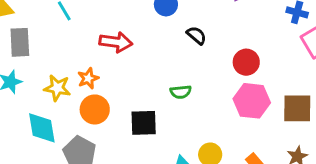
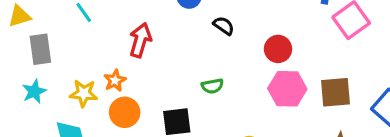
red arrow: (116, 42) -> (140, 40), turned -76

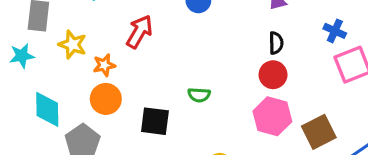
black semicircle: (224, 26) -> (276, 43), moved, turned 40
brown square: (335, 92) -> (319, 132), turned -36
yellow star: (84, 93) -> (73, 45), moved

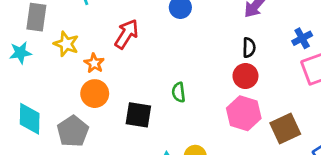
blue cross: (335, 31) -> (302, 38), turned 36
orange star: (104, 65) -> (94, 63), turned -30
green semicircle: (199, 95) -> (179, 92), turned 78
cyan diamond: (47, 109) -> (30, 119), moved

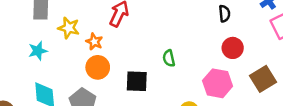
cyan star: (20, 53) -> (38, 51), moved
red circle: (245, 76) -> (233, 48), moved
pink hexagon: (244, 113) -> (218, 83), moved

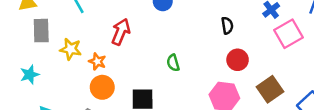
cyan star: (38, 51) -> (30, 75), moved
green semicircle: (169, 58) -> (173, 63), moved

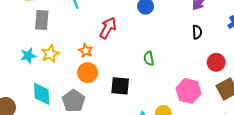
yellow star: (71, 49) -> (50, 54), moved, turned 30
red circle: (238, 60) -> (216, 62), moved

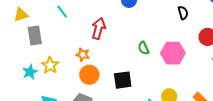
pink hexagon: (189, 91) -> (173, 53), moved

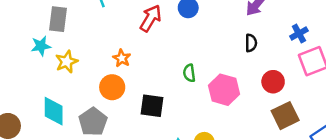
red arrow: (98, 28) -> (151, 18), moved
orange star: (83, 55) -> (122, 58), moved
cyan star: (30, 72) -> (41, 46), moved

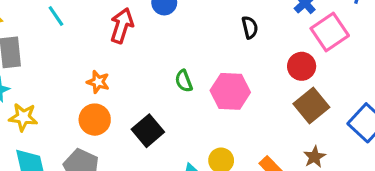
yellow star: (67, 62) -> (23, 117), moved, turned -30
red circle: (273, 82) -> (302, 66), moved
black square: (152, 106) -> (148, 131), turned -35

